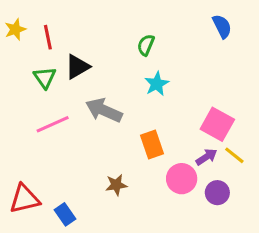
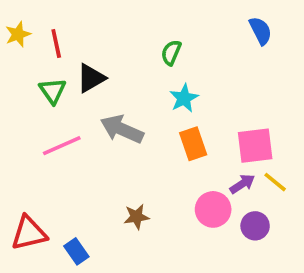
pink square: (217, 124) -> (255, 146), turned -36
orange rectangle: (152, 144) -> (193, 144), moved

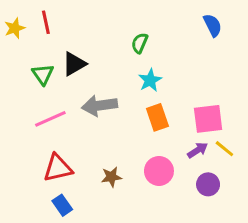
red line: (56, 43) -> (46, 22), moved
gray arrow: (122, 129) -> (99, 106), turned -32
pink circle: (213, 209) -> (159, 171), moved
red triangle: (29, 233) -> (58, 168), moved

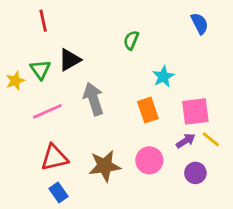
yellow star: (15, 28) -> (15, 81), moved
cyan star: (150, 80) -> (163, 77), moved
gray arrow: (99, 106) -> (93, 99), turned 80
brown star: (111, 177) -> (105, 166), size x1.6

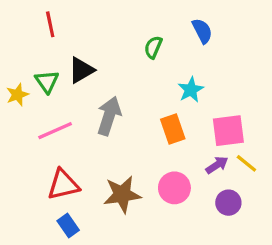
blue semicircle: (200, 23) -> (202, 31), moved
gray arrow: (93, 99) -> (109, 116), turned 36

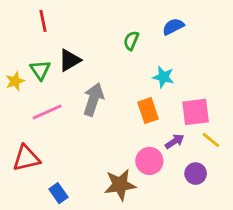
blue semicircle: (202, 31) -> (173, 27), turned -90
cyan star: (191, 90) -> (163, 77), turned -30
purple arrow: (217, 165) -> (175, 141), moved
red triangle: (63, 185) -> (26, 158), moved
brown star: (122, 194) -> (120, 185), moved

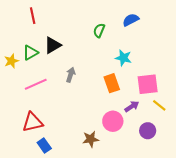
green triangle: (40, 70) -> (30, 53), turned 35
gray arrow: (93, 99) -> (71, 75), size x0.6
red triangle: (26, 158) -> (33, 122), moved
brown star: (120, 185) -> (91, 139), size x0.7

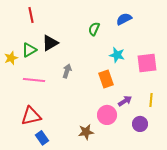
pink line: (36, 84) -> (34, 80), turned 30
pink square: (148, 84) -> (147, 63), moved
yellow line: (159, 105) -> (151, 100), turned 56

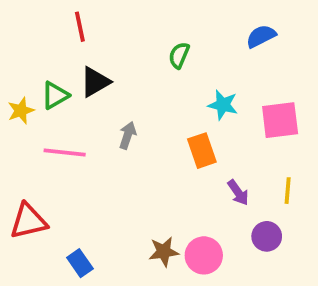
red line: (31, 15) -> (80, 27), moved
blue semicircle: (124, 19) -> (261, 36), moved
purple arrow: (125, 101) -> (238, 193), turned 88
pink circle: (107, 115) -> (204, 255), moved
red triangle: (31, 116) -> (28, 221), moved

